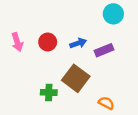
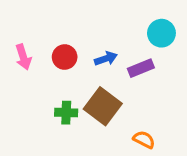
cyan circle: (113, 14) -> (161, 33), moved
green cross: (49, 92) -> (66, 113), moved

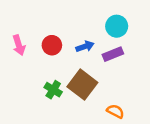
cyan circle: (161, 33) -> (117, 26), moved
green cross: (66, 113) -> (53, 90), turned 30

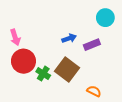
cyan circle: (117, 26) -> (105, 18), moved
red circle: (52, 45) -> (23, 61), moved, size x1.5

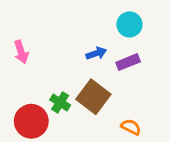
cyan circle: (105, 18) -> (129, 24), moved
red circle: (23, 61) -> (31, 121), moved

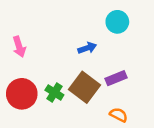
purple rectangle: (128, 62) -> (116, 78), moved
red circle: (31, 121) -> (22, 94), moved

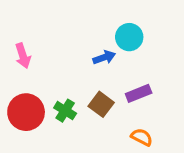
cyan circle: (117, 22) -> (129, 37), moved
brown square: (85, 87) -> (101, 104), size x0.7

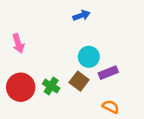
cyan circle: (129, 37) -> (89, 57), moved
blue arrow: (104, 57) -> (81, 15), moved

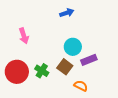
pink arrow: (18, 43) -> (24, 36), moved
orange semicircle: (111, 107) -> (81, 86), moved

